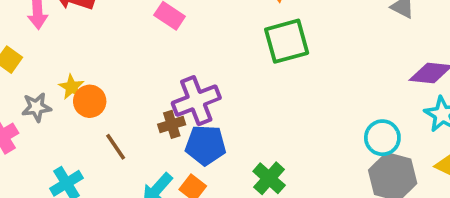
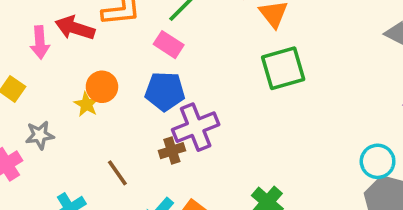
yellow star: (72, 87) -> (86, 104), moved
orange circle: (90, 101) -> (102, 87), moved
blue pentagon: (206, 145) -> (165, 91), moved

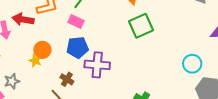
purple cross: (196, 127) -> (97, 65), turned 35
brown cross: (172, 151) -> (67, 79), moved, turned -32
cyan circle: (378, 161) -> (192, 64), moved

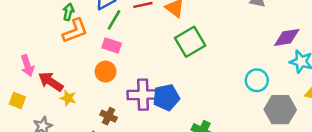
red arrow: (23, 19) -> (51, 82), moved, turned 30
blue pentagon: (78, 47) -> (166, 97), moved
orange circle: (42, 50) -> (106, 72), moved

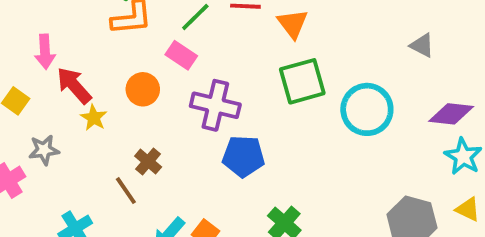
orange circle: (106, 72) -> (143, 89), moved
cyan circle: (257, 80) -> (367, 109), moved, size x1.4
purple cross: (143, 95) -> (215, 105), moved

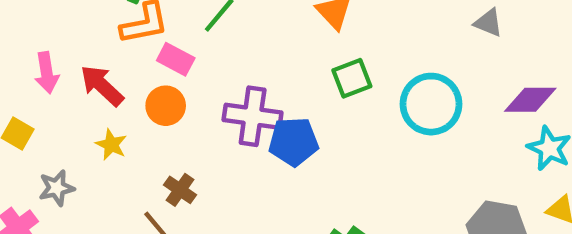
pink rectangle: (181, 55) -> (176, 59), moved
green square: (302, 81) -> (352, 78), size x0.7
red arrow: (74, 86) -> (102, 86), moved
blue pentagon: (243, 156) -> (294, 142), moved

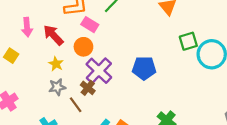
green square: (352, 78) -> (188, 41), moved
purple cross: (253, 116) -> (99, 71), moved, turned 32
gray star: (57, 188) -> (57, 87), moved

